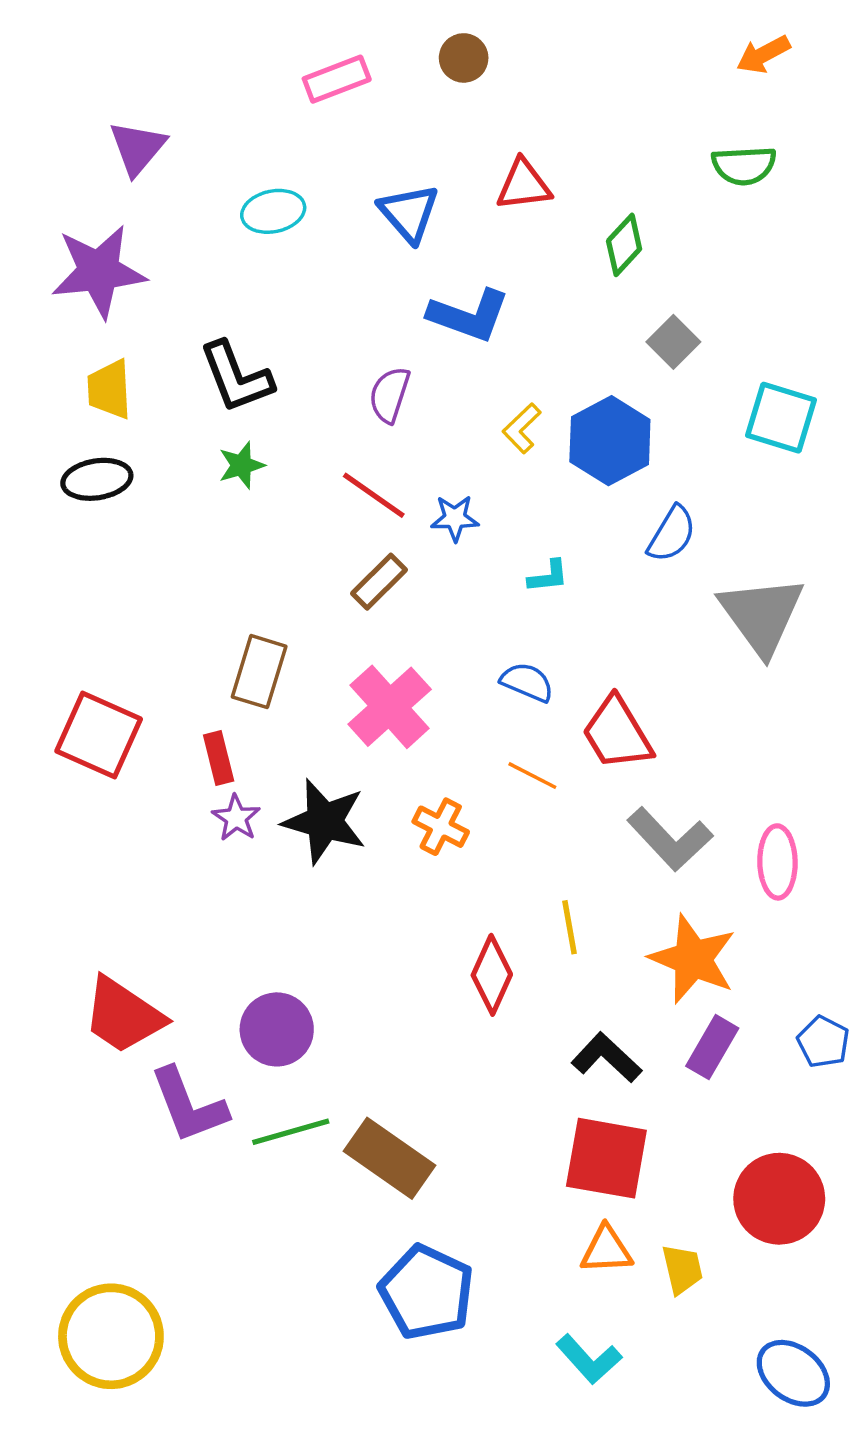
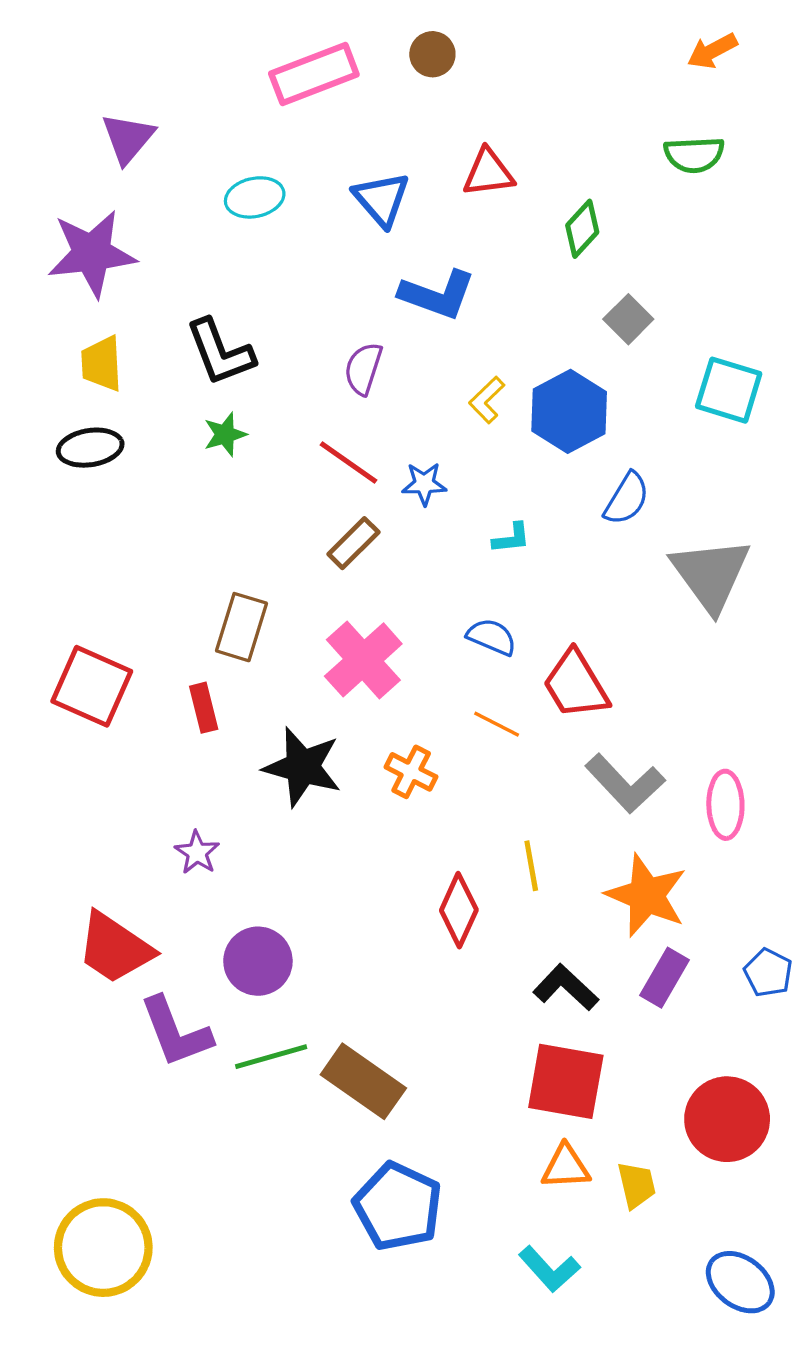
pink rectangle: (337, 79) -> (314, 74), size x1.4
purple star: (236, 818) -> (197, 853), moved

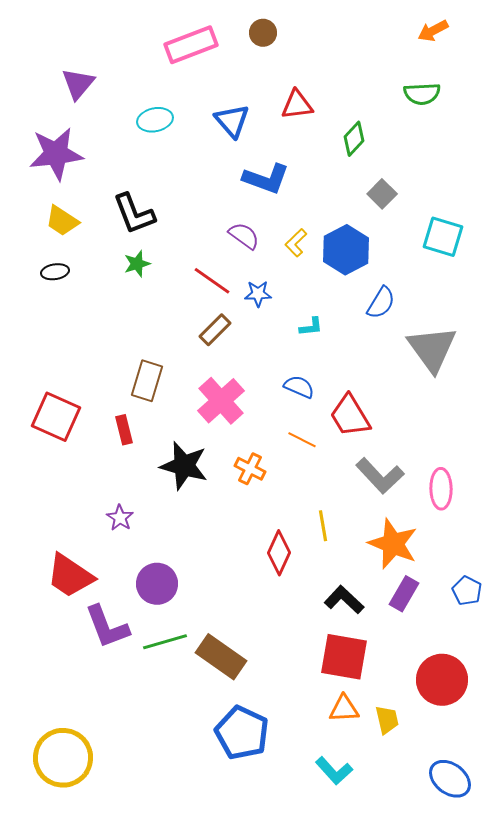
yellow trapezoid: (102, 364) -> (62, 221), turned -54
purple semicircle: (363, 369) -> (244, 236), moved, turned 108
black ellipse: (90, 448) -> (55, 272), size x0.7

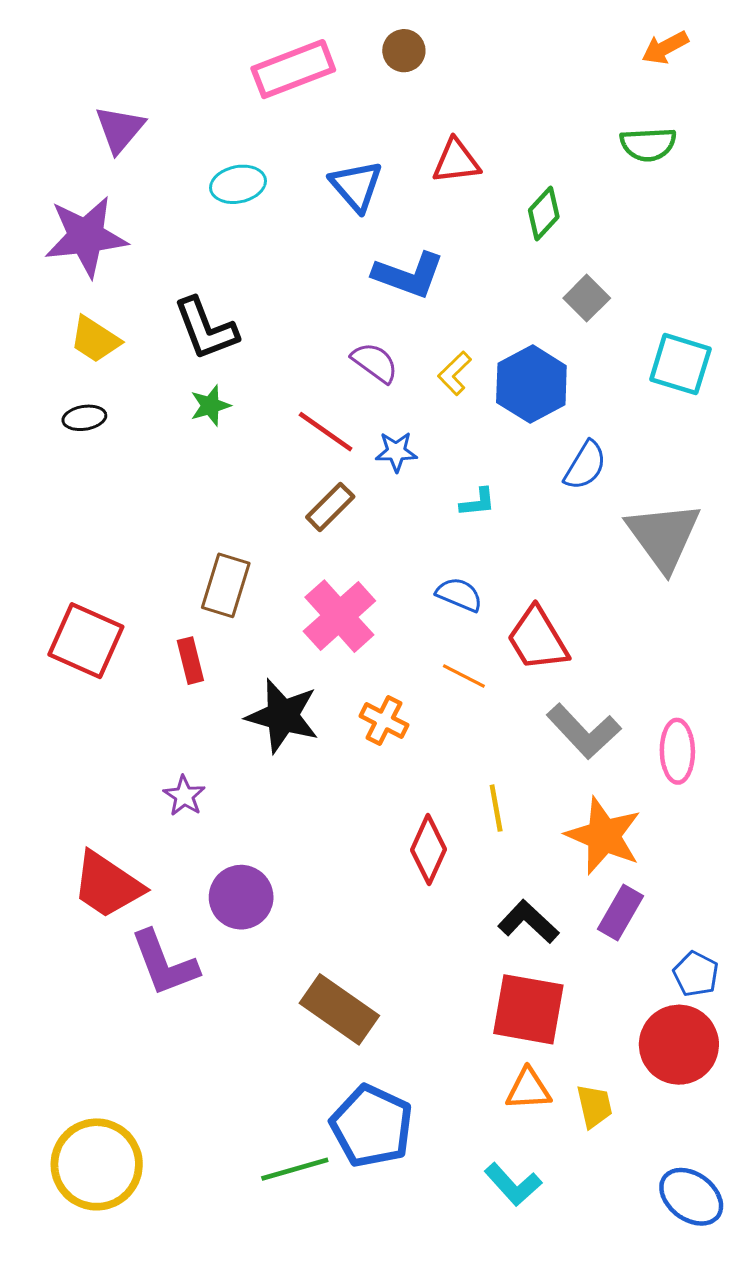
blue pentagon: (467, 591) -> (696, 974), moved
green line: (165, 642) -> (295, 1169), moved

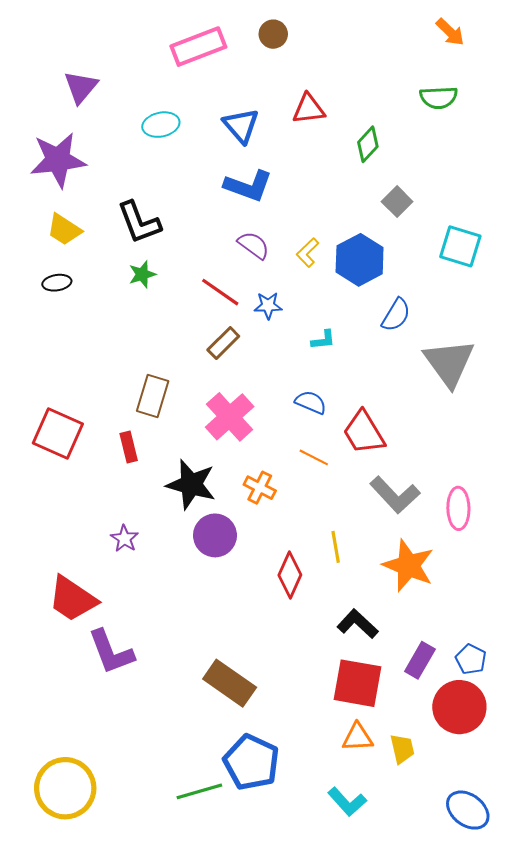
orange arrow: (665, 48) -> (450, 32), turned -108
blue L-shape: (409, 275) -> (248, 186), moved
purple circle: (241, 897) -> (215, 535), moved
purple rectangle: (621, 913) -> (420, 660), moved

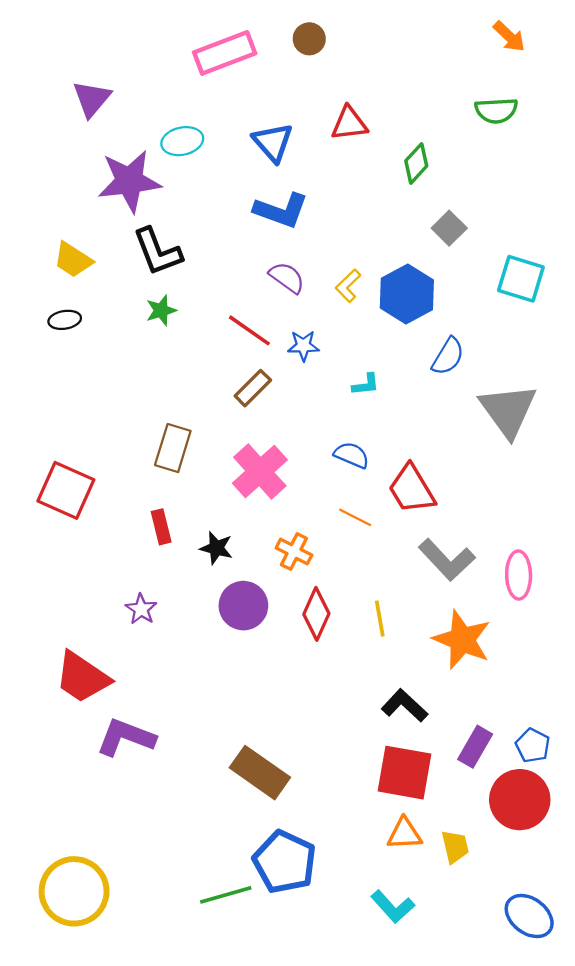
purple star: (58, 160) -> (129, 181), moved
red rectangle: (129, 447) -> (161, 527), moved
black star: (191, 484) -> (216, 548), size x0.6
red diamond: (290, 575) -> (316, 614), moved
purple L-shape: (111, 652) -> (126, 737), turned 132

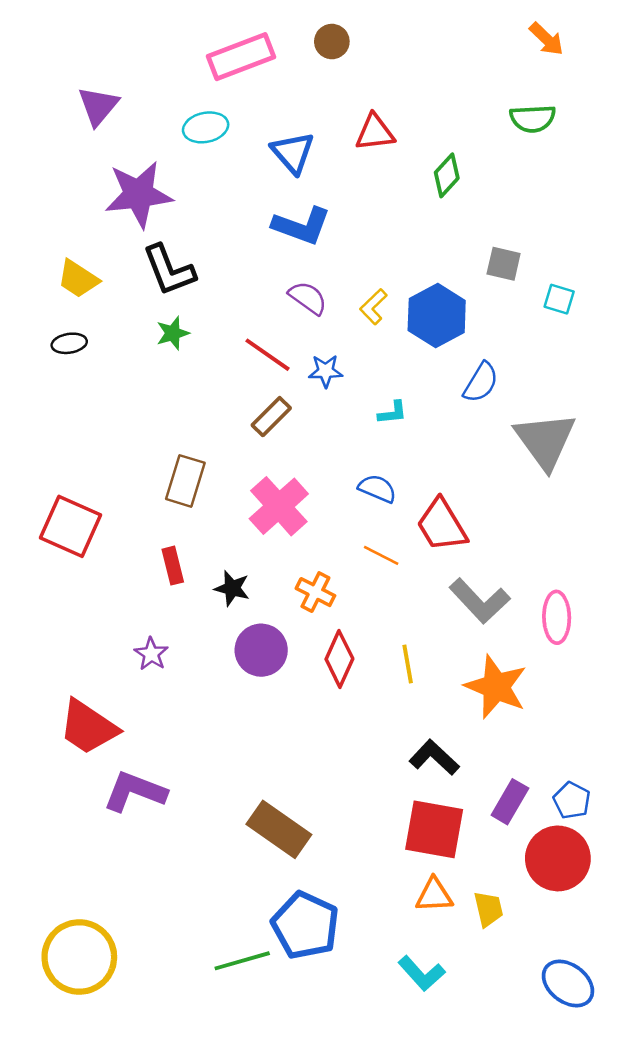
cyan ellipse: (182, 141) -> (206, 127), moved
gray square: (449, 228) -> (504, 264), moved, turned -32
cyan square: (521, 279) -> (559, 299), size x0.6

